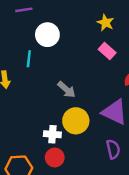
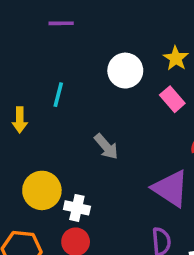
white circle: (47, 35) -> (125, 71), moved
yellow circle: (76, 121) -> (42, 190), moved

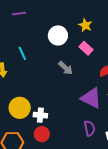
cyan line: (58, 95) -> (22, 53), turned -32
gray arrow: (106, 147) -> (66, 68), moved

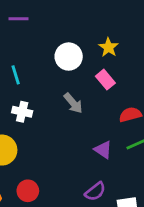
purple triangle: (91, 98) -> (103, 150), size x0.6
white cross: (40, 115) -> (22, 112), moved
purple semicircle: (90, 128) -> (95, 192), turned 56

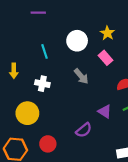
cyan line: (16, 75) -> (44, 51), moved
purple semicircle: (95, 192) -> (84, 130), moved

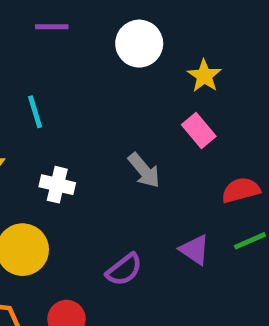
white circle: (77, 41) -> (139, 44), moved
cyan line: (44, 51) -> (35, 112), moved
purple semicircle: (84, 130) -> (124, 270), moved

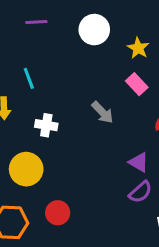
purple semicircle: (124, 270) -> (140, 192), moved

